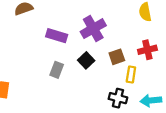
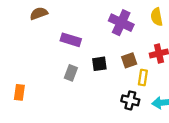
purple cross: (93, 29) -> (121, 23), moved, turned -35
black square: (86, 60) -> (99, 64), turned 35

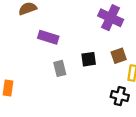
purple rectangle: (71, 40) -> (48, 37), moved
gray rectangle: (71, 73) -> (60, 68), turned -35

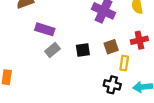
gray rectangle: (60, 68) -> (52, 50), moved, turned 64

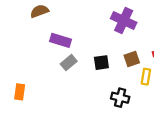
black cross: (112, 85) -> (120, 98), moved

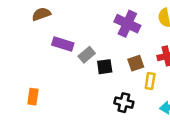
gray rectangle: (69, 63) -> (87, 55), moved
orange rectangle: (20, 92) -> (33, 97), moved

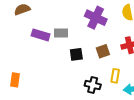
gray rectangle: (87, 55) -> (61, 33), moved, turned 40
yellow rectangle: (150, 81) -> (115, 76), moved

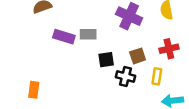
yellow rectangle: (115, 76) -> (157, 76), moved
black cross: (93, 85) -> (125, 76), moved

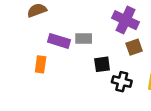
brown square: (138, 56) -> (134, 47), moved
orange rectangle: (34, 90) -> (41, 64), moved

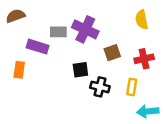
purple cross: (125, 20) -> (85, 29), moved
gray rectangle: (84, 39) -> (58, 32), moved

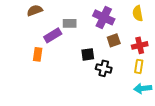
purple cross: (85, 29) -> (104, 17), moved
purple rectangle: (38, 47) -> (53, 35), turned -48
yellow rectangle: (132, 87) -> (139, 66), moved

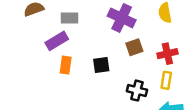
gray rectangle: (70, 23) -> (69, 18), moved
orange rectangle: (38, 54) -> (66, 65), moved
black cross: (104, 68) -> (137, 91), moved

